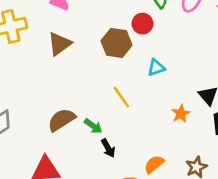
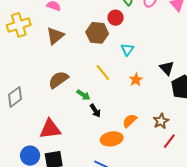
cyan triangle: (156, 68) -> (127, 49), turned -32
orange star: (181, 114) -> (136, 80), moved
brown semicircle: (62, 120) -> (58, 80), moved

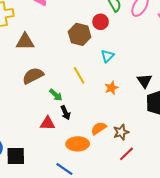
brown triangle: (55, 36) -> (25, 42), moved, turned 30
brown star: (161, 121) -> (121, 132), moved
red triangle: (50, 129) -> (48, 123), moved, size x0.7
red line: (169, 141) -> (126, 154), moved

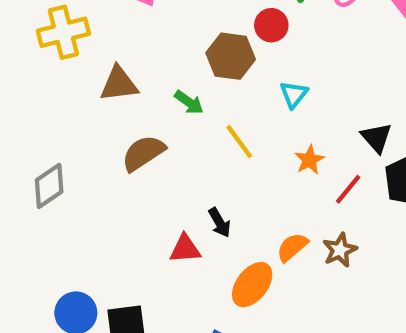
green arrow: (56, 95) -> (189, 102), moved
orange ellipse: (78, 144) -> (252, 285), turned -45
red line: (126, 154) -> (348, 189), moved

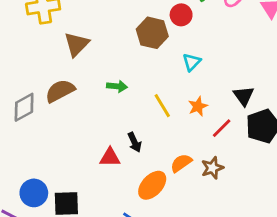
brown triangle: (119, 84) -> (77, 44), turned -44
green arrow: (189, 102) -> (117, 86), moved, turned -36
yellow line: (239, 142) -> (162, 106), moved
brown semicircle: (143, 153) -> (60, 91), moved

